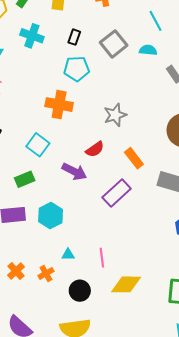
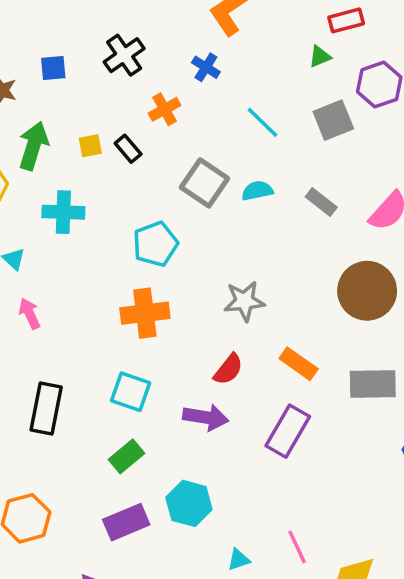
black rectangle: (74, 37) -> (128, 149), moved, turned -42
cyan semicircle: (148, 50) -> (257, 191), moved
gray star: (115, 115) -> (244, 301), turned 30

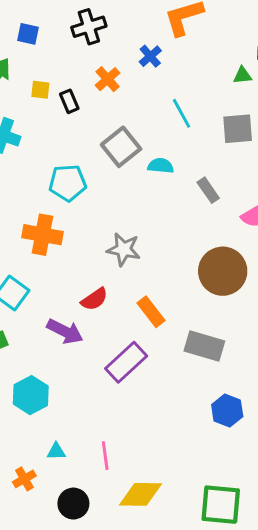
blue square: (53, 68) -> (28, 34), moved
orange cross: (165, 109) -> (108, 79), turned -30

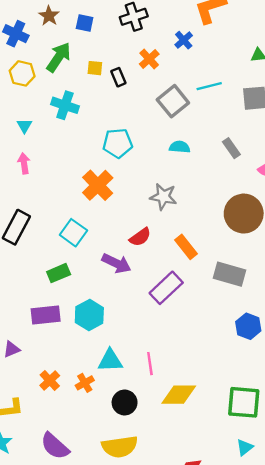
cyan line: (181, 113) -> (209, 86), turned -75
gray square: (121, 147) -> (173, 101), moved
cyan semicircle: (161, 166) -> (180, 147), moved
orange cross: (43, 235) -> (98, 185), turned 36
cyan triangle: (56, 451) -> (110, 360), size x1.6

